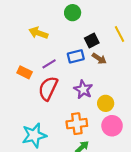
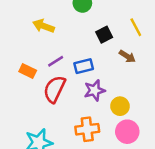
blue rectangle: (76, 56) -> (84, 66), moved
brown arrow: (99, 59) -> (127, 56), moved
purple star: (83, 89) -> (95, 90), turned 30

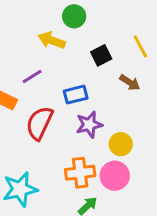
yellow arrow: (43, 26) -> (52, 40), moved
purple line: (56, 61) -> (32, 76), moved
pink circle: (127, 132) -> (115, 176), moved

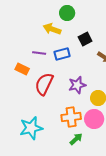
purple line: (32, 76) -> (39, 53), turned 40
blue rectangle: (76, 95) -> (62, 54), moved

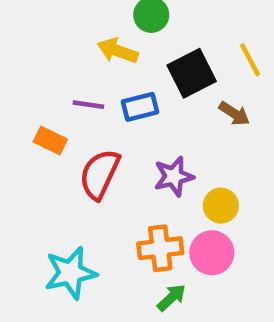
black square: (85, 39) -> (192, 73), size x1.5

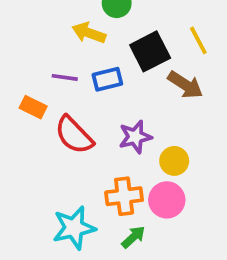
brown arrow: (234, 114) -> (185, 85), size x1.4
red semicircle: (100, 174) -> (74, 135), turned -69
cyan star: (70, 273) -> (74, 228), moved

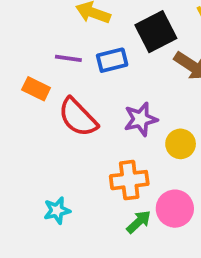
pink circle: (167, 200) -> (175, 209), moved
cyan star: (74, 228) -> (57, 210), moved, size x0.6

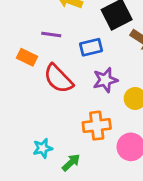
blue rectangle: (112, 60) -> (91, 47), moved
green arrow: (139, 222) -> (71, 163), moved

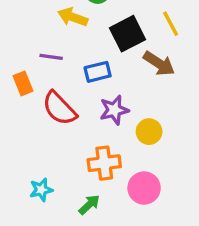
orange rectangle: (27, 57) -> (23, 83), turned 42
green arrow: (71, 163) -> (89, 205), moved

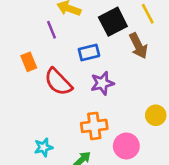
purple line: (51, 57) -> (51, 30), moved, turned 60
brown arrow: (159, 64) -> (138, 46), turned 30
yellow circle: (149, 132) -> (156, 115), moved

